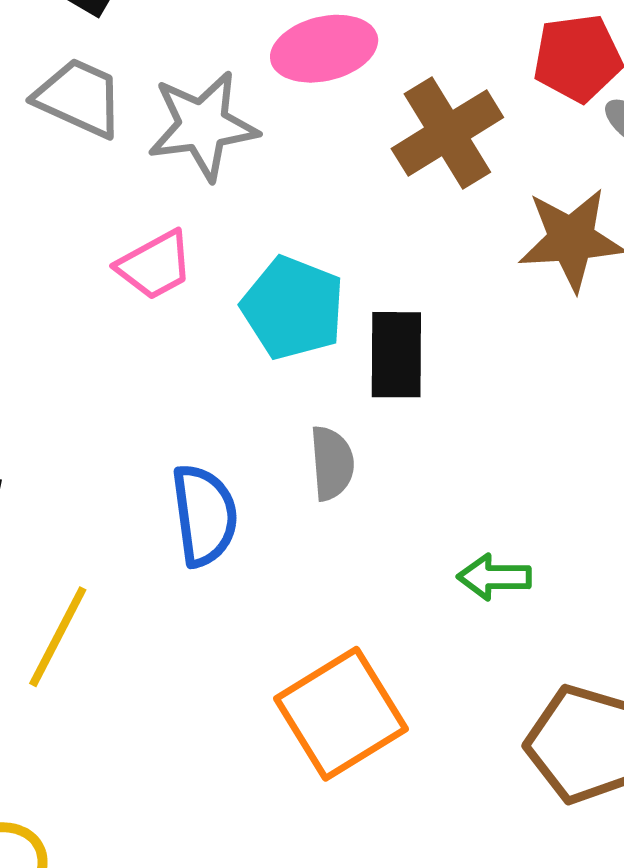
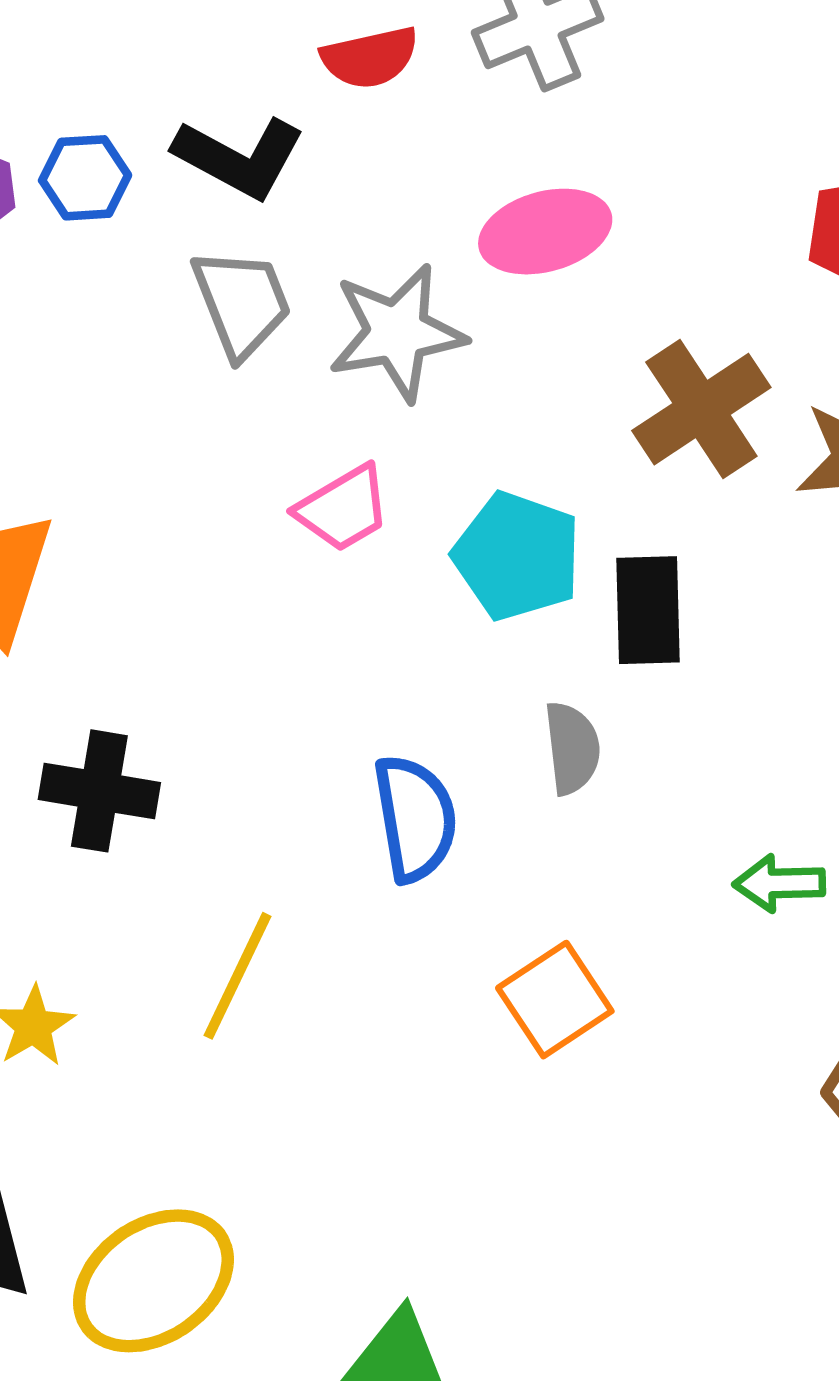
gray trapezoid: (79, 98) -> (242, 303), turned 46
brown cross: (447, 133) -> (701, 409), moved
orange square: (341, 714) -> (555, 1000), moved, size x0.7

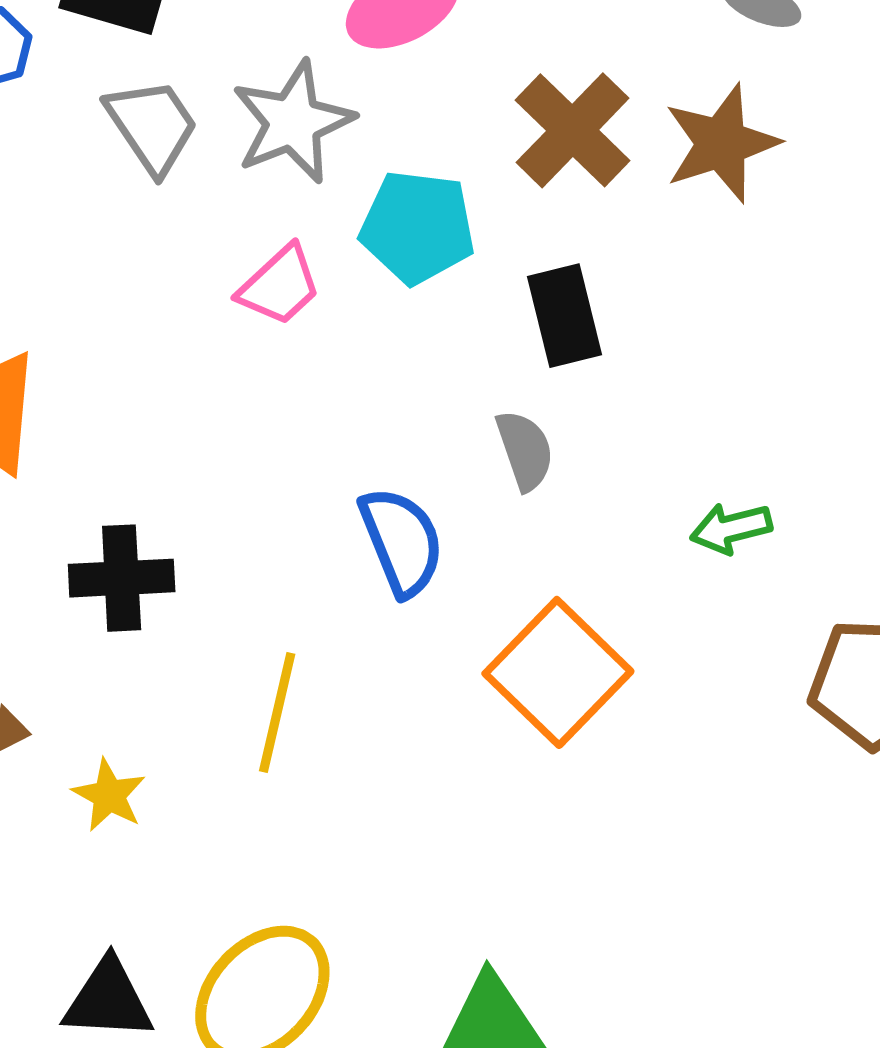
cyan pentagon: (517, 556) -> (418, 227), moved
orange square: (555, 1000) -> (558, 672), size x1.4

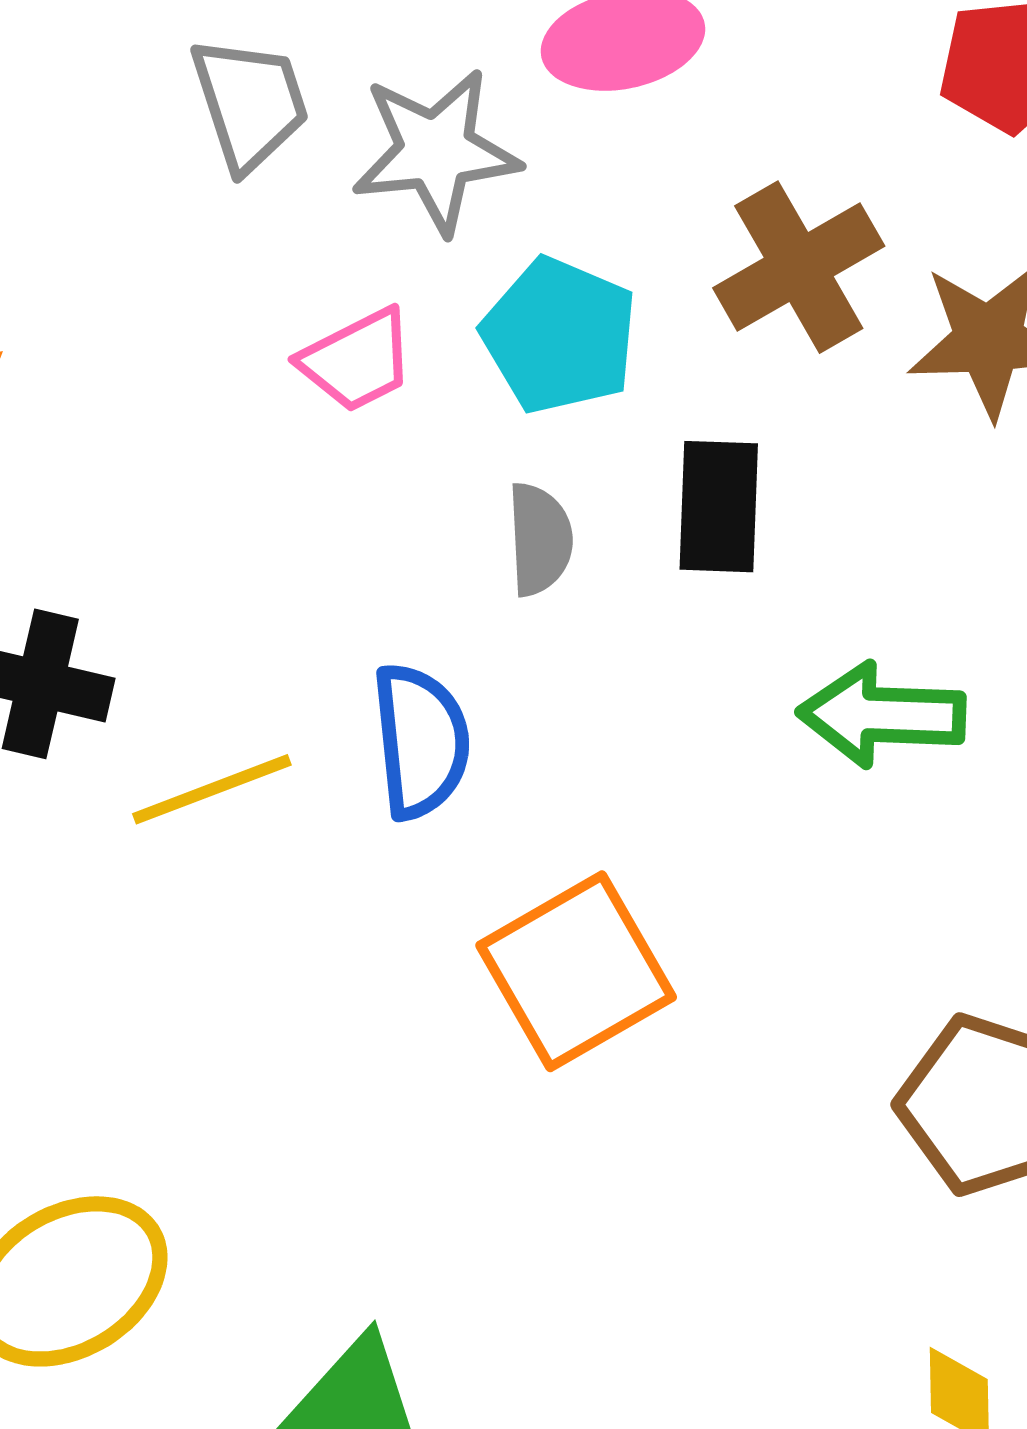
gray semicircle: (525, 450) -> (540, 539), moved
green arrow: (731, 528) -> (882, 715), moved, size x1.5
yellow line: (277, 713) -> (212, 789), moved, turned 40

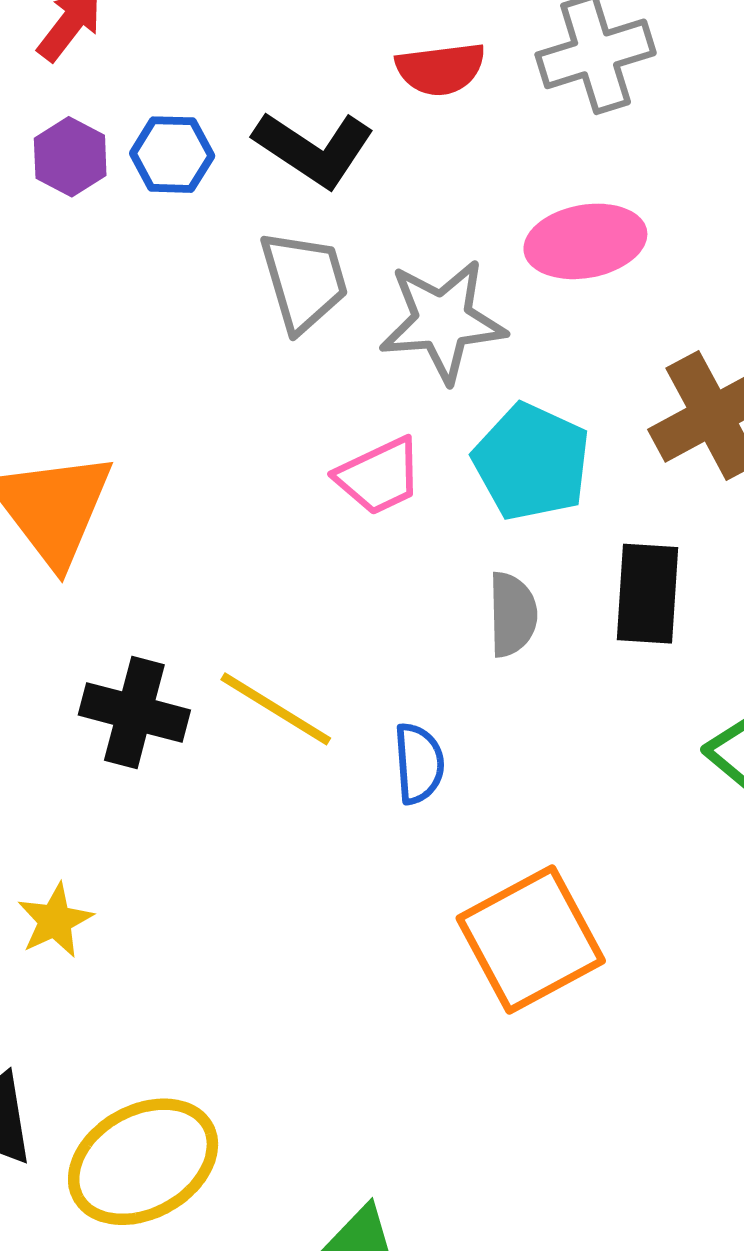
blue semicircle: (421, 741) -> (419, 763), size x0.7
yellow line: (212, 789) -> (276, 709), moved, turned 51

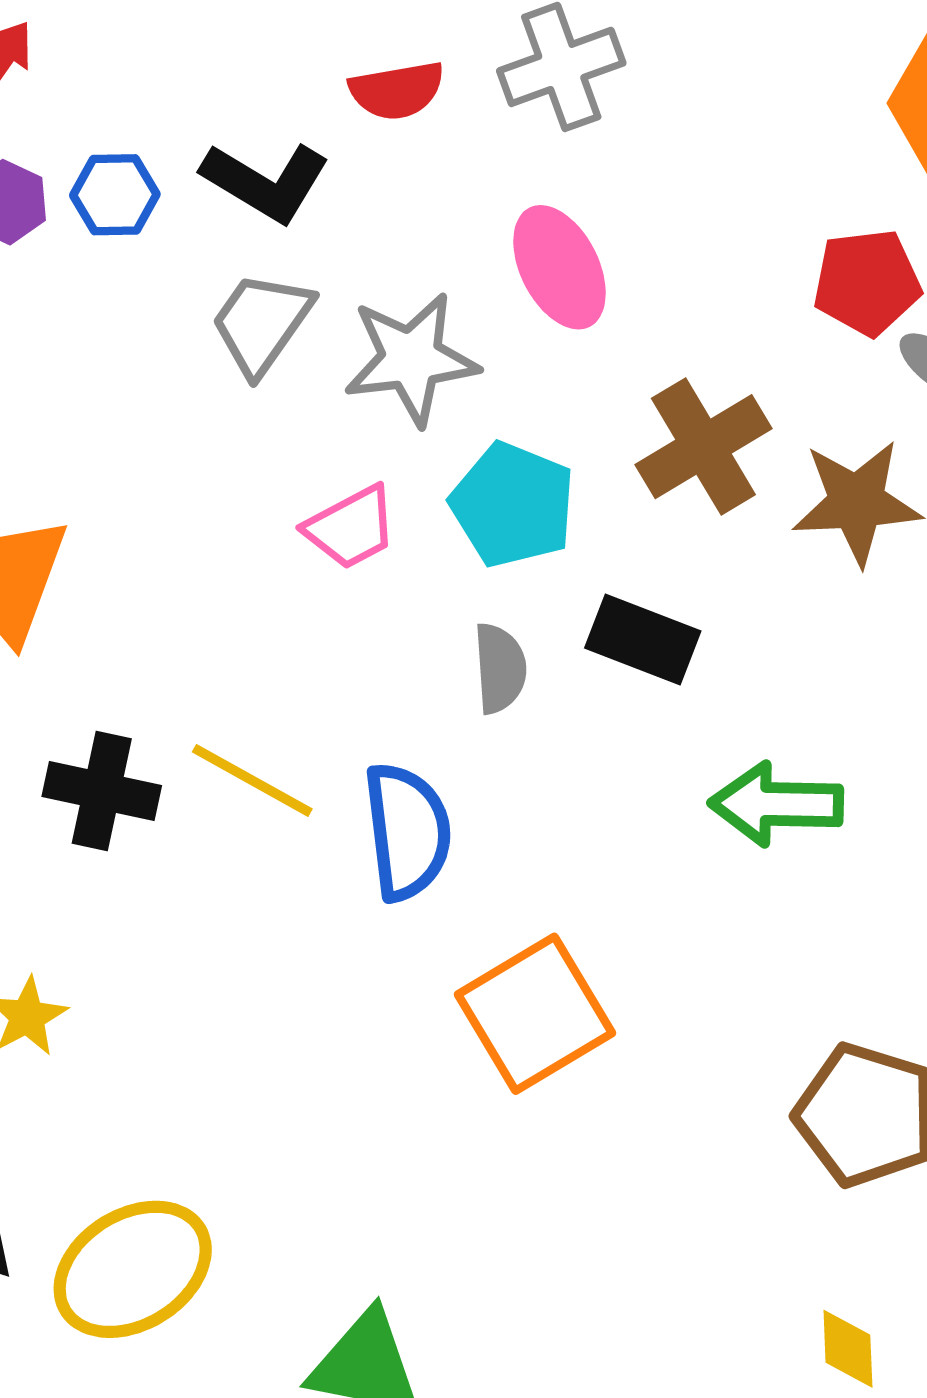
pink ellipse: (585, 241) -> (560, 267), turned 76
gray trapezoid: (304, 281) -> (262, 323), turned -126
black rectangle: (648, 594) -> (643, 640), turned -70
blue semicircle: (419, 763) -> (407, 832), size x1.6

